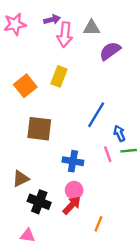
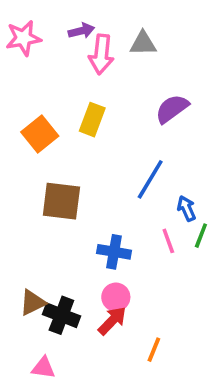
purple semicircle: (110, 51) -> (172, 109), moved
green line: (129, 151) -> (201, 236), turned -63
brown triangle: (21, 179) -> (32, 303), moved

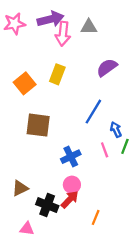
purple arrow: (81, 31) -> (51, 19), size x1.6
blue cross: (114, 252) -> (71, 157), turned -36
black cross: (61, 315) -> (47, 205), moved

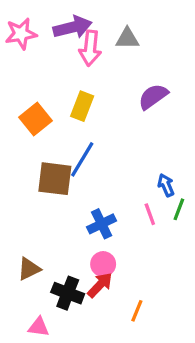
blue line: (93, 112) -> (82, 159), moved

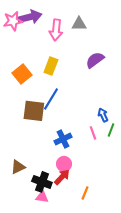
purple arrow: (73, 27) -> (30, 17), moved
pink triangle: (39, 327) -> (42, 197), moved

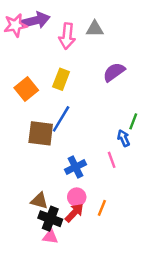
green line: (111, 130) -> (133, 121), moved
brown triangle: (18, 167) -> (39, 201), moved, turned 42
orange line: (85, 193) -> (102, 208), moved

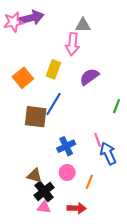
pink arrow: (67, 36) -> (72, 44), moved
purple semicircle: (114, 72) -> (89, 77), moved
blue arrow: (124, 138) -> (108, 154), moved, size x1.5
red arrow: (74, 213) -> (77, 208), moved, turned 48
black cross: (50, 219) -> (44, 191), turned 30

